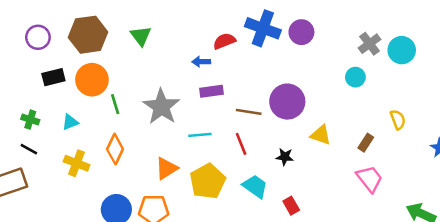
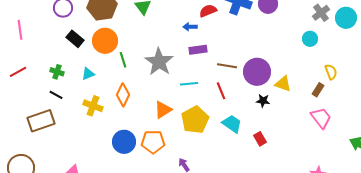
black rectangle: (53, 77) -> (75, 39), turned 54
purple circle: (287, 102) -> (257, 72), moved
yellow semicircle: (398, 120) -> (331, 72), moved
black star: (285, 157) -> (263, 101), moved

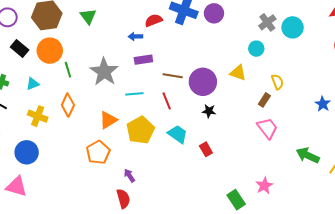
yellow triangle: (283, 84) -> (238, 73), moved
blue circle: (124, 142) -> (27, 152), moved
orange pentagon: (153, 142) -> (98, 152), turned -30

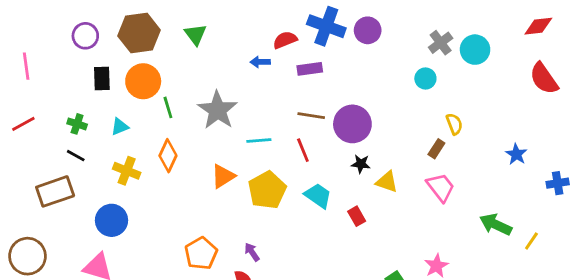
black rectangle: (20, 49) -> (102, 79), turned 48
purple rectangle: (143, 60) -> (310, 69), moved
yellow triangle: (238, 73) -> (387, 182), moved
orange pentagon: (98, 152) -> (201, 253), moved

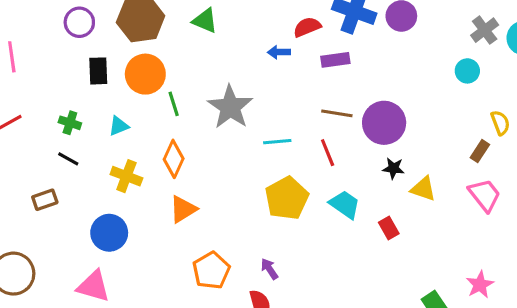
green triangle: (195, 34) -> (205, 21), turned -30
orange triangle: (223, 176) -> (183, 209), moved
brown rectangle: (55, 191) -> (45, 200), size x0.6

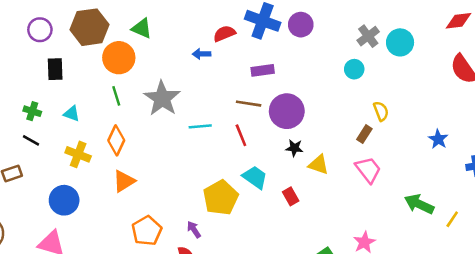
purple rectangle: (335, 60) -> (263, 70), moved
orange circle: (145, 74) -> (119, 58), moved
cyan triangle: (119, 126) -> (72, 114), turned 42
yellow pentagon: (287, 198) -> (221, 198), moved

